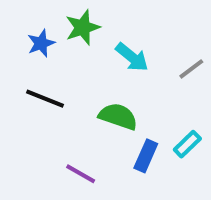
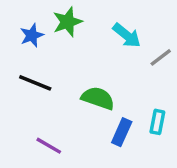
cyan arrow: (132, 57) -> (127, 35), moved
cyan rectangle: (187, 144) -> (157, 122), turned -35
purple line: (81, 174) -> (49, 146), moved

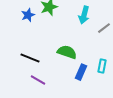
cyan arrow: (127, 35) -> (84, 15), turned 66
black line: (35, 83) -> (30, 58), moved

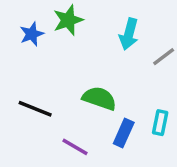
purple line: (38, 80) -> (75, 147), moved

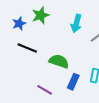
black line: (35, 109) -> (27, 48), moved

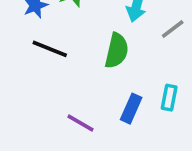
green semicircle: (59, 61) -> (117, 51), moved, turned 84

